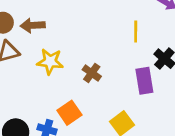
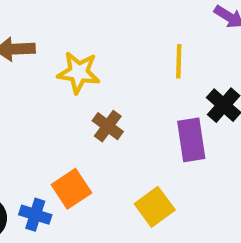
yellow star: (50, 62) -> (79, 72), moved

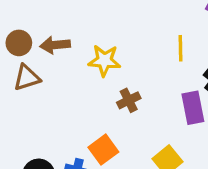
brown cross: (108, 126) -> (129, 100), turned 30

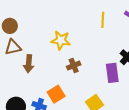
brown arrow: (55, 45) -> (29, 64), moved, turned -84
yellow line: (180, 48) -> (103, 20), moved

